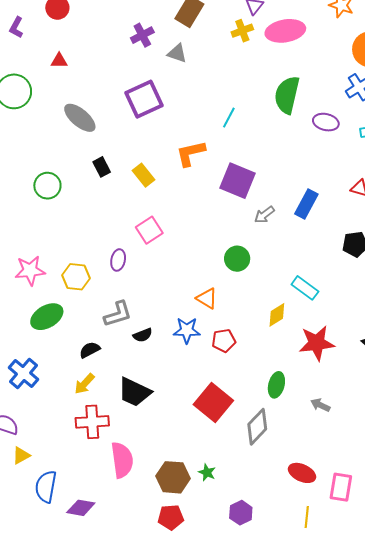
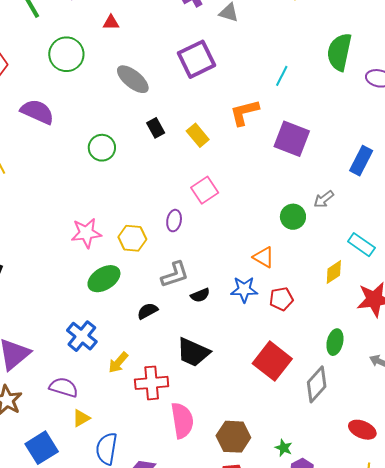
gray arrow: (264, 215) -> (324, 199), moved
yellow arrow: (84, 384) -> (118, 362), moved
green star: (207, 472) -> (284, 448), moved

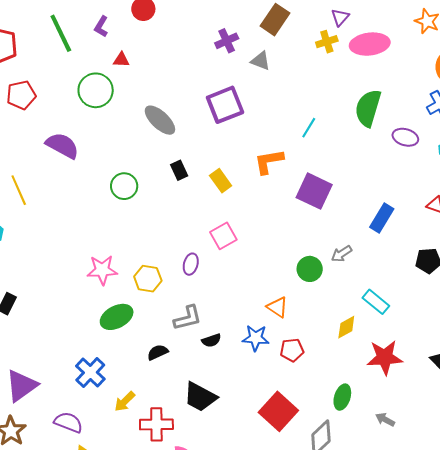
red triangle: (111, 23) -> (121, 60), moved

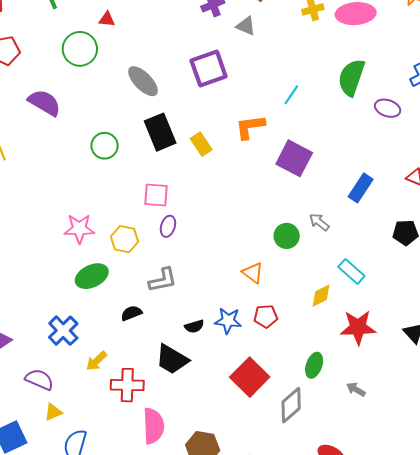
black rectangle: (179, 170) -> (160, 132), size x1.8
pink square: (223, 236) -> (156, 195), moved, turned 32
gray arrow: (342, 254) -> (319, 222), turned 70
blue star: (256, 338) -> (228, 321), moved
black semicircle: (211, 340) -> (194, 326), moved

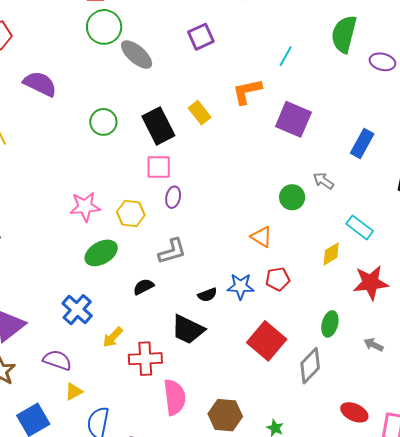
green circle: (80, 49) -> (104, 27), moved
purple square: (209, 69) -> (201, 37), size x0.7
black rectangle: (160, 132) -> (158, 126), moved

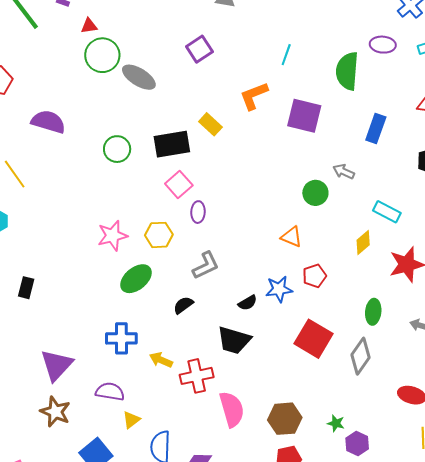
green semicircle: (344, 34) -> (347, 71), moved
black rectangle: (158, 126) -> (172, 144), turned -63
pink square: (159, 167) -> (179, 185), turned -32
blue cross: (77, 310) -> (121, 338), turned -32
yellow arrow: (113, 337) -> (161, 360), turned 80

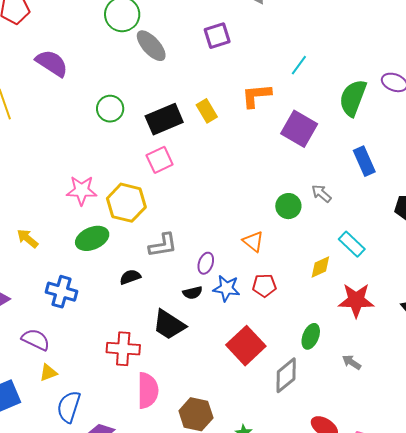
blue rectangle: (376, 128) -> (364, 161), turned -60
black rectangle: (172, 144) -> (164, 119), turned -30
purple ellipse: (198, 212) -> (206, 263), moved
yellow hexagon: (159, 235) -> (126, 203), size x1.4
yellow arrow: (161, 360) -> (27, 238), moved

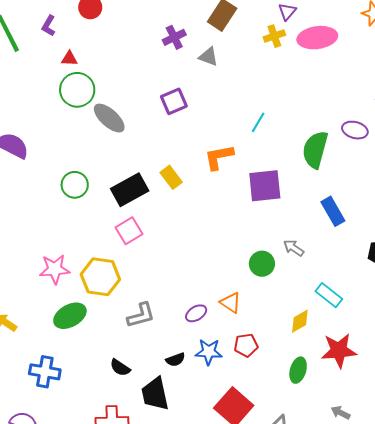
purple square: (299, 129) -> (265, 186), turned -30
purple ellipse: (206, 263) -> (196, 313), moved, turned 45
black semicircle: (130, 277) -> (120, 368), moved, turned -120
black trapezoid: (169, 325) -> (155, 394), turned 51
green ellipse: (311, 336) -> (298, 370), moved

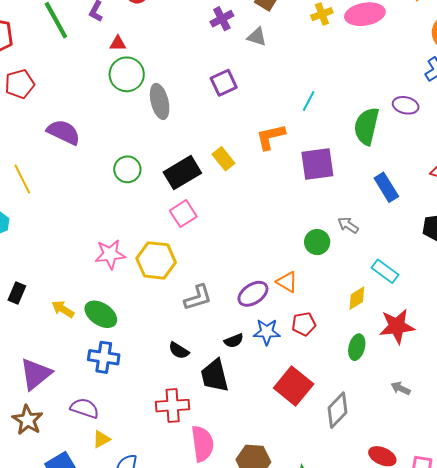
gray ellipse: (109, 118) -> (160, 101), turned 36
purple ellipse: (196, 313) -> (253, 294), size x1.4
green ellipse: (70, 316) -> (101, 314), moved, turned 64

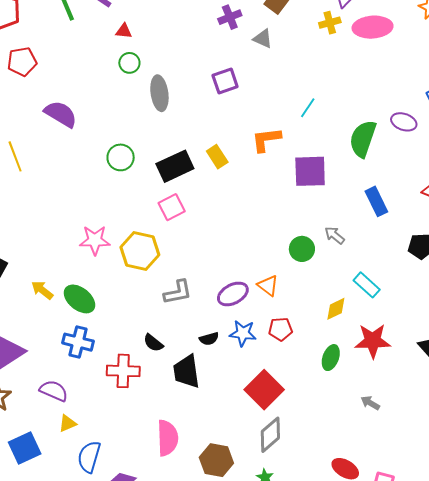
green circle: (127, 74) -> (129, 63), size x0.6
red cross: (173, 406) -> (123, 371), moved
gray diamond: (338, 410) -> (270, 435), moved

